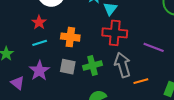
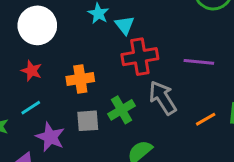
cyan line: (40, 43) -> (31, 108), moved
orange line: (141, 81) -> (206, 119), moved

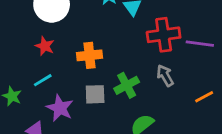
red cross: (140, 57) -> (164, 35), moved
gray arrow: (163, 98) -> (165, 76), size x0.7

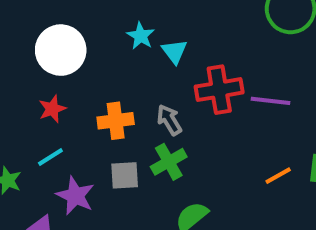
red star: (45, 46) -> (52, 109), turned 30
gray arrow: (165, 76) -> (169, 120), moved

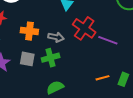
red cross: (219, 90) -> (84, 28), turned 30
gray arrow: (169, 120) -> (56, 37), turned 119

